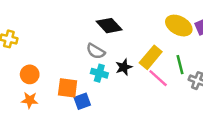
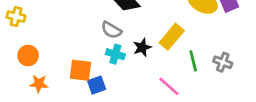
green line: (180, 65) -> (193, 61), moved
orange circle: (30, 74) -> (28, 55), moved
pink line: (158, 78) -> (169, 86), moved

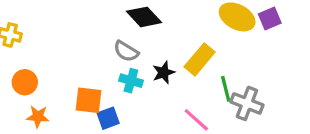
gray cross: (223, 62) -> (247, 103), moved, size x1.4

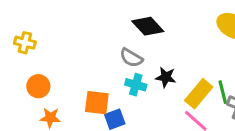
yellow rectangle: (200, 59) -> (199, 94), moved
black star: (164, 72) -> (166, 77), turned 30

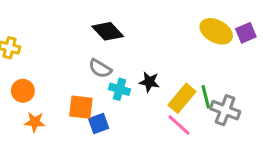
black diamond: (148, 26) -> (108, 31), moved
gray semicircle: (131, 58) -> (100, 68), moved

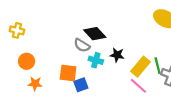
black diamond: (108, 31) -> (95, 34), moved

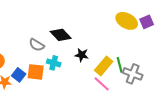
gray semicircle: (82, 45) -> (37, 45), moved
cyan cross: (96, 60) -> (54, 63), moved
blue square: (81, 85) -> (19, 75), moved, turned -32

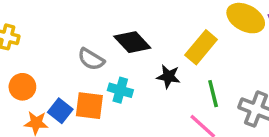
green line: (120, 65) -> (213, 94), moved
yellow rectangle: (104, 66) -> (201, 47), moved

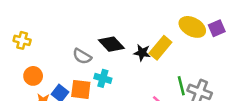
black star: (168, 76) -> (142, 53), moved
green line: (213, 94) -> (181, 86), moved

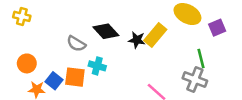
purple square: (217, 28) -> (217, 28), moved
yellow cross: (22, 40) -> (22, 16), moved
green line: (181, 86) -> (201, 59), moved

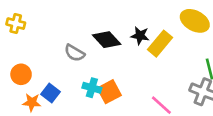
black star: (137, 40) -> (140, 36), moved
cyan cross: (97, 66) -> (92, 88), moved
orange square: (75, 77) -> (109, 92), moved, turned -35

